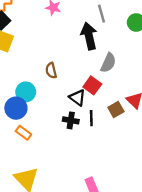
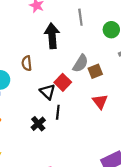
black arrow: (89, 36) -> (52, 36), moved
brown square: (116, 109) -> (95, 71), moved
black cross: (71, 120) -> (38, 124), moved, turned 32

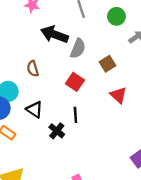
black arrow: (52, 36) -> (54, 34), turned -55
gray semicircle: (80, 63) -> (78, 48), moved
black triangle: (48, 92) -> (35, 110), moved

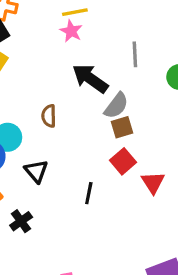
brown square: (107, 64) -> (122, 127), moved
red square: (75, 82) -> (123, 161), moved
black cross: (57, 131) -> (21, 221), moved

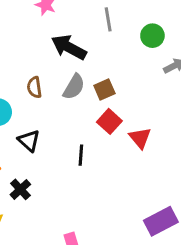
gray semicircle: (116, 106) -> (74, 87), moved

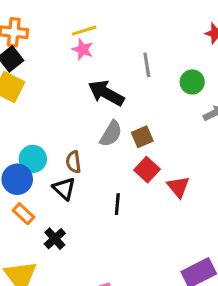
brown semicircle: (34, 87) -> (73, 162), moved

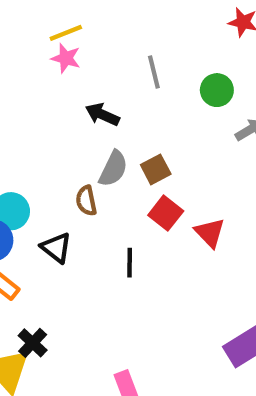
black arrow: (106, 93) -> (102, 115), size x0.7
brown semicircle: (73, 162) -> (86, 201), moved
black cross: (55, 239) -> (33, 343), moved

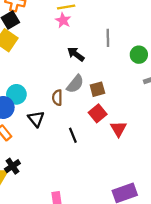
black line: (130, 263) -> (73, 135), turned -35

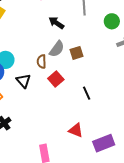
red square: (98, 113) -> (56, 79), moved
red triangle: (119, 129) -> (76, 130), moved, turned -35
black line: (73, 135) -> (87, 93), moved

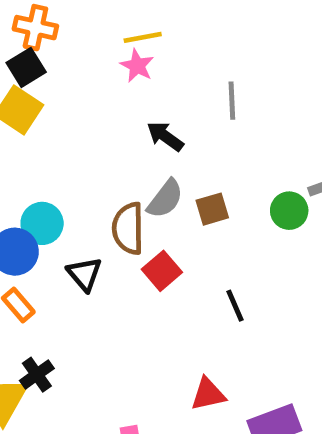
green circle: (112, 21) -> (289, 211), moved
brown semicircle: (41, 62) -> (128, 228), size x1.5
red triangle: (76, 130) -> (208, 394), turned -35

